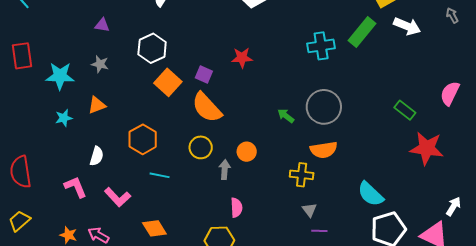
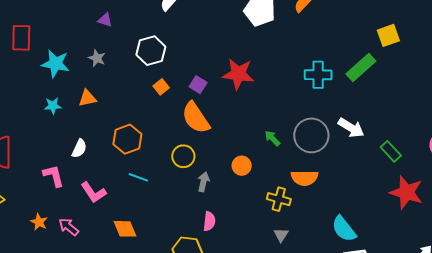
white arrow: (407, 26) -> (351, 128), moved
red star: (242, 58) -> (238, 74), size x1.5
orange square: (168, 82) -> (161, 87), size x0.6
orange circle: (247, 152) -> (242, 166), moved

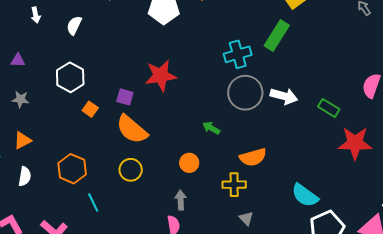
gray circle: (311, 135) -> (245, 93), moved
white semicircle: (79, 149) -> (25, 176), moved
cyan line: (138, 177) -> (93, 202), turned 60
gray arrow: (204, 182) -> (181, 200), moved

